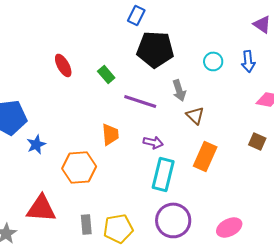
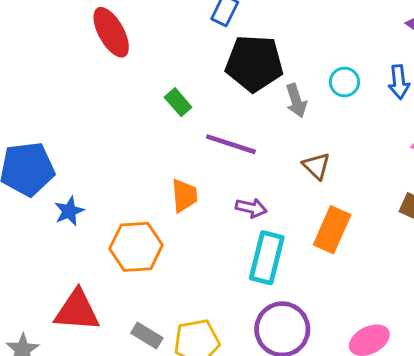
red ellipse: (63, 65) -> (111, 32), moved, size x1.4
gray arrow: (179, 90) -> (296, 101), moved
gray rectangle: (86, 224) -> (147, 335), turned -54

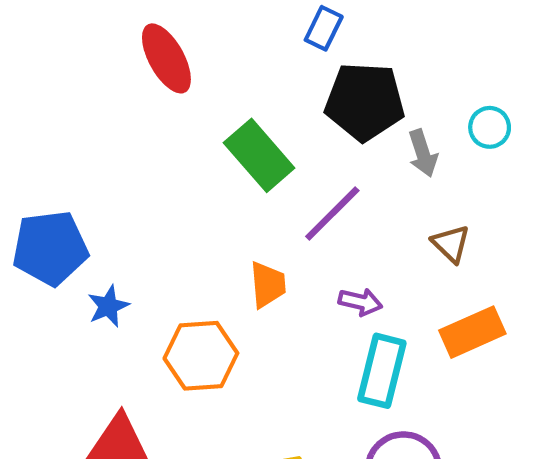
green rectangle: (178, 102) -> (259, 155), size x1.8
purple line: (231, 144) -> (332, 214), turned -63
orange rectangle: (332, 230) -> (472, 332), turned 42

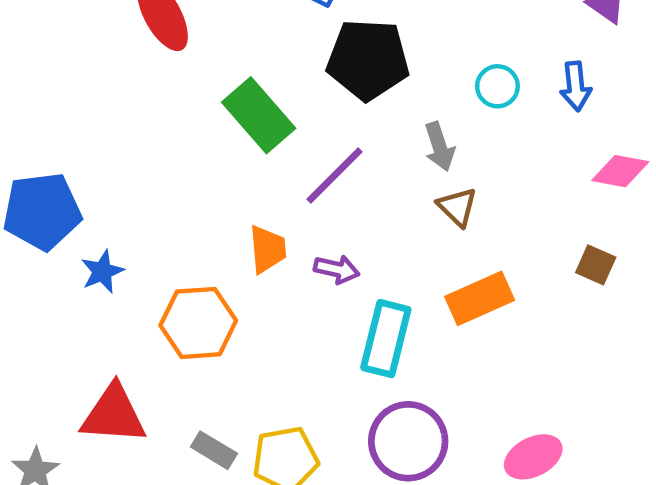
gray arrow: (423, 153) -> (439, 147), moved
purple arrow: (360, 302) -> (337, 269), moved

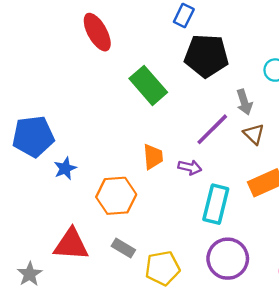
purple line: (334, 176) -> (212, 129), moved
gray rectangle: (214, 450) -> (123, 248), moved

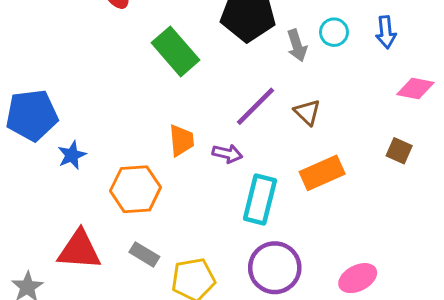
gray arrow: (244, 102) -> (297, 46), moved

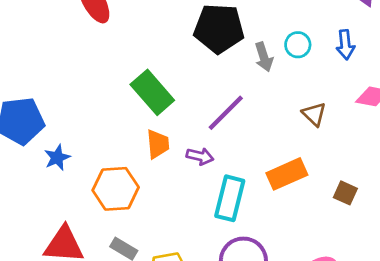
green rectangle: (176, 51) -> (152, 92), moved
brown triangle: (307, 112) -> (314, 114), moved
brown square: (399, 151) -> (345, 193), moved

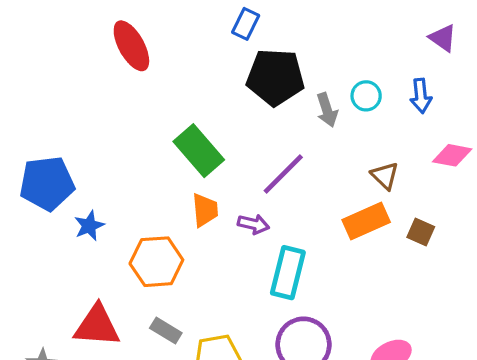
orange rectangle: (287, 174) -> (366, 221), moved
brown square: (345, 193) -> (421, 232), moved

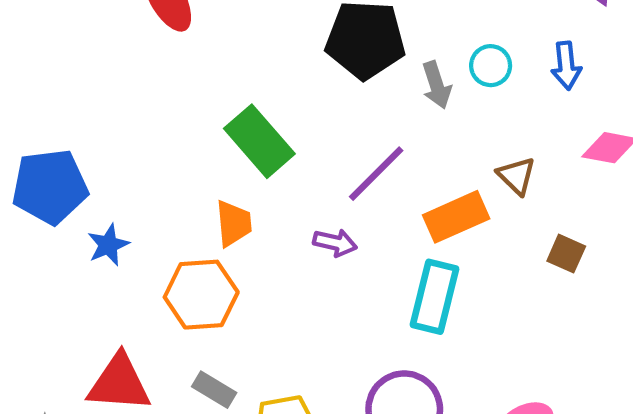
orange trapezoid: (205, 210) -> (234, 223), moved
orange rectangle: (366, 221) -> (456, 217), moved
cyan rectangle: (288, 273) -> (434, 297), moved

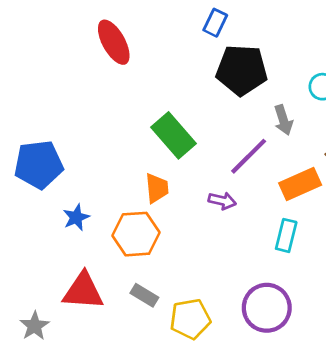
gray arrow: (437, 85) -> (283, 120), moved
blue star: (108, 245) -> (76, 217), moved
cyan rectangle: (434, 297) -> (286, 235), size x0.7

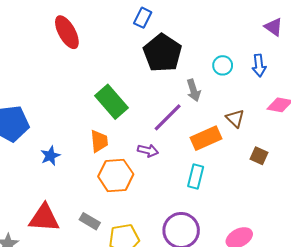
black pentagon: (242, 70) -> (162, 53), turned 30
blue star: (76, 217) -> (50, 156), moved
orange hexagon: (136, 234) -> (116, 175), moved

